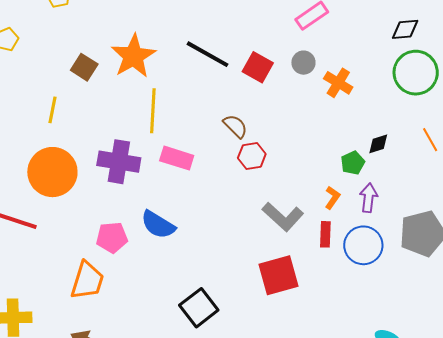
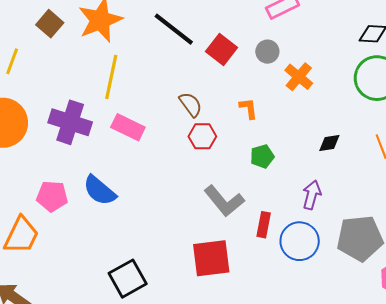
green pentagon: (353, 163) -> (262, 156), moved
orange L-shape: (332, 198) -> (248, 108), moved, turned -50

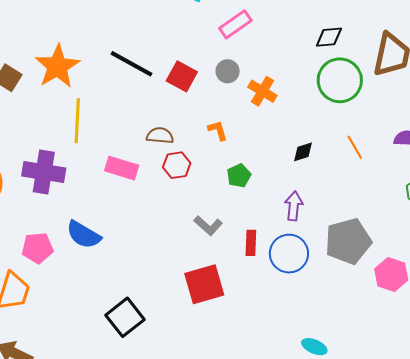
brown semicircle: (191, 104) -> (160, 136), turned -40
pink rectangle: (128, 127) -> (122, 168), moved
gray L-shape: (224, 201) -> (208, 226), size x0.7

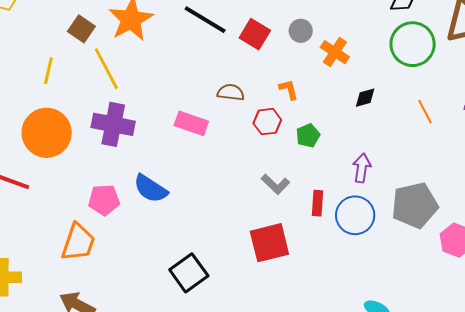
yellow line: (77, 121) -> (106, 69), moved, turned -33
black diamond: (303, 152) -> (365, 98), moved
red hexagon: (177, 165) -> (267, 122), moved

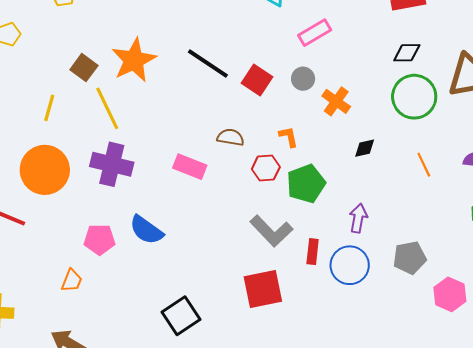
green pentagon: (308, 136) -> (306, 184), size x1.6
gray L-shape: (275, 184) -> (271, 231), size x1.5
gray pentagon: (415, 205) -> (410, 258), size x0.7
orange trapezoid: (78, 242) -> (72, 281), size x0.6

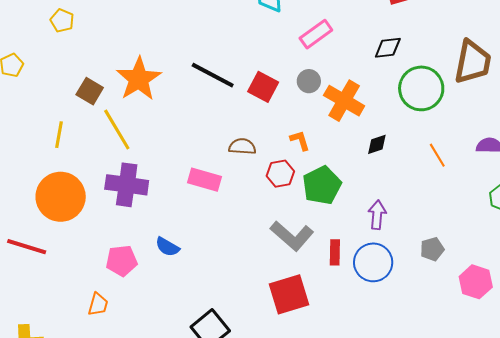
black diamond: (407, 53) -> (388, 48), moved
orange cross: (336, 101) -> (344, 101), size x1.4
blue semicircle: (146, 230) -> (167, 247), size x0.7
gray pentagon: (410, 258) -> (432, 249), size x0.7

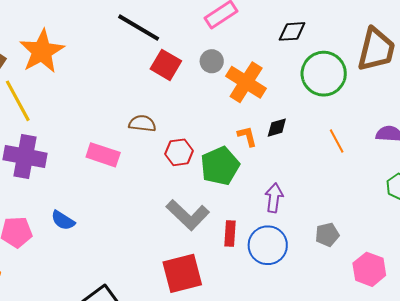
black line: (213, 75) -> (139, 28), moved
orange L-shape: (300, 140) -> (247, 136), moved

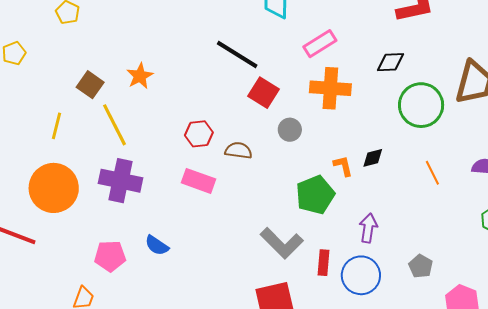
orange star: (42, 51) -> (140, 76), size x0.6
gray circle: (212, 61) -> (290, 130), moved
orange cross: (246, 82) -> (330, 88), moved, turned -30
red hexagon: (179, 152) -> (199, 134), moved
gray pentagon: (327, 235) -> (421, 266), turned -30

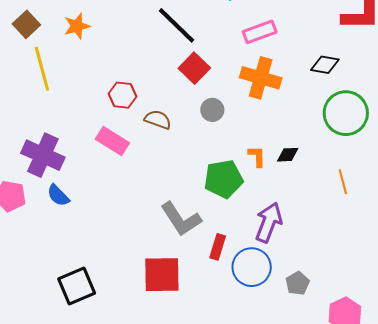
purple cross: (120, 181) -> (43, 155), moved
purple arrow: (368, 228) -> (269, 222), size x1.4
gray pentagon: (421, 266) -> (297, 283), moved

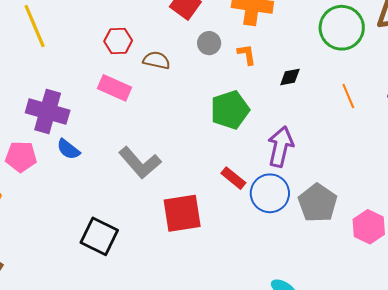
orange L-shape: (257, 156) -> (247, 54), moved
gray L-shape: (181, 219) -> (140, 163), moved
red rectangle: (218, 247) -> (233, 178), turned -60
gray pentagon: (297, 283) -> (318, 203), size x1.6
black square: (77, 286) -> (99, 236), turned -33

